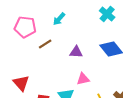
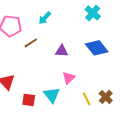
pink triangle: (83, 79) -> (69, 78), turned -32

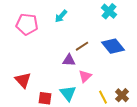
brown line: (31, 43) -> (82, 46), moved
purple triangle: (62, 51) -> (69, 60), moved

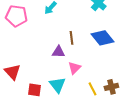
brown line: (82, 46) -> (71, 38), turned -64
brown cross: (122, 95) -> (111, 87), turned 32

